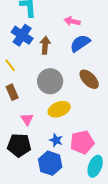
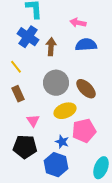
blue semicircle: (80, 43) -> (86, 45), turned 30
brown ellipse: (89, 79) -> (86, 89), moved
pink pentagon: (82, 142) -> (84, 131), moved

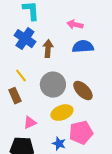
yellow line: (16, 67) -> (21, 76), moved
pink triangle: (33, 121) -> (30, 123), turned 40

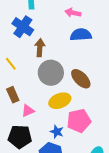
brown arrow: (48, 49) -> (40, 48), moved
yellow line: (21, 76) -> (11, 64), moved
brown rectangle: (15, 96) -> (13, 95), moved

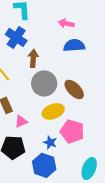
pink pentagon: (79, 121) -> (72, 131), turned 30

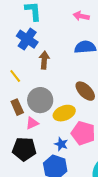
pink arrow: (66, 23) -> (81, 16), moved
gray circle: (44, 83) -> (40, 100), moved

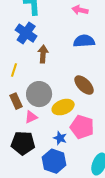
yellow line: (15, 76) -> (14, 70), turned 56

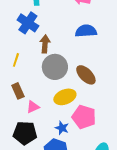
gray circle: (39, 94) -> (55, 67), moved

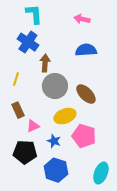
blue star: (62, 128) -> (54, 141), moved

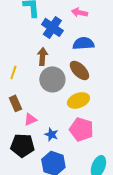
blue cross: (28, 42) -> (52, 27), moved
brown ellipse: (86, 94) -> (79, 70), moved
yellow ellipse: (65, 116) -> (78, 100), moved

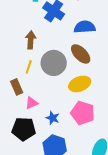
brown arrow: (42, 56) -> (31, 40), moved
yellow line: (13, 72) -> (29, 67), moved

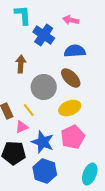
yellow line: (29, 67) -> (29, 110), moved, turned -56
pink pentagon: (83, 113) -> (73, 137), turned 30
blue star: (53, 118) -> (43, 142), size x1.6

